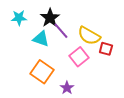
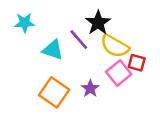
black star: (50, 18) -> (98, 23), moved
pink square: (79, 57) -> (119, 73), moved
purple star: (67, 88) -> (90, 88), moved

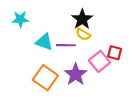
purple line: (79, 39) -> (66, 45), moved, turned -48
yellow semicircle: (115, 46) -> (83, 34), moved, size x0.6
purple star: (90, 88) -> (76, 74), size x1.5

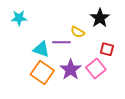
black star: (82, 19) -> (100, 18), moved
cyan triangle: (44, 42) -> (41, 49), moved
pink square: (99, 61) -> (96, 68), moved

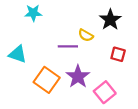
cyan star: (19, 18) -> (33, 13), moved
cyan triangle: (41, 49) -> (18, 54), moved
pink square: (96, 68) -> (105, 92), moved

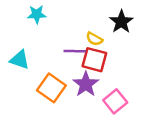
red square: (118, 54) -> (94, 60), moved, size x1.5

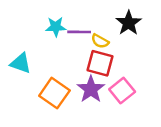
cyan star: (37, 14) -> (56, 27), moved
purple line: (75, 51) -> (79, 32), moved
pink square: (115, 101) -> (122, 91), moved

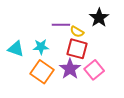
cyan star: (56, 27) -> (41, 47), moved

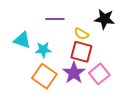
black star: (99, 18) -> (105, 19), turned -30
purple line: (61, 25) -> (55, 19), moved
cyan triangle: (16, 49) -> (22, 40), moved

